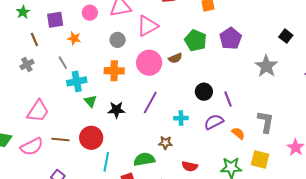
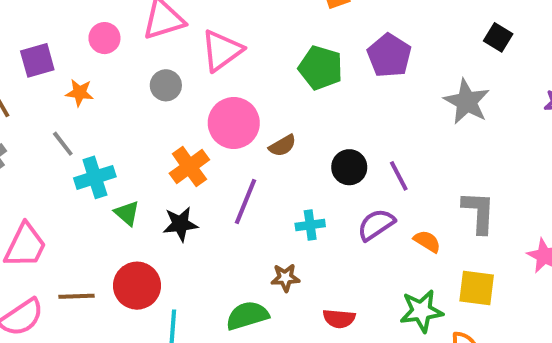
brown semicircle: (175, 58) -> (282, 146), moved
orange cross: (114, 71) -> (189, 167), moved, turned -30

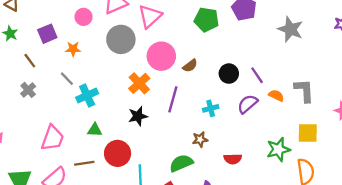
gray circle: (166, 85) -> (121, 39), size x1.6
green triangle: (127, 213) -> (95, 130), moved, turned -32
orange semicircle: (427, 241) -> (276, 96), moved

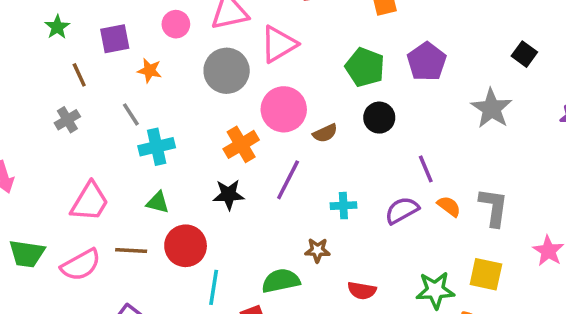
black circle: (229, 74) -> (379, 118), moved

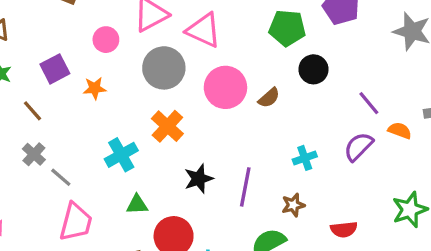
pink triangle: (279, 44) -> (204, 30), turned -48
gray line: (131, 114) -> (61, 177), moved
orange cross: (241, 144) -> (167, 126), moved
purple line: (288, 180) -> (245, 187), moved

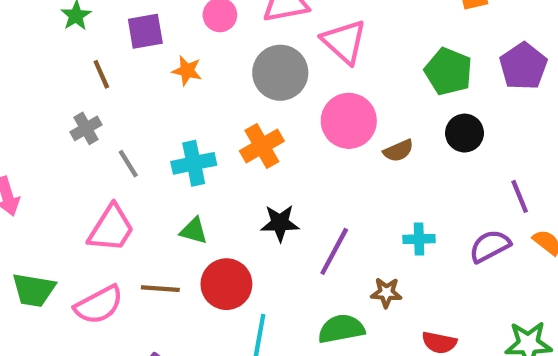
gray line: (61, 177) -> (128, 164), moved

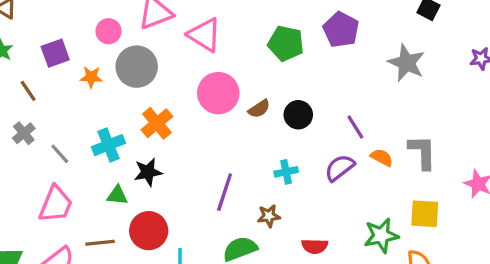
gray circle: (280, 73) -> (137, 67), moved
black circle: (465, 133) -> (298, 115), moved
black star: (280, 223) -> (148, 172), moved

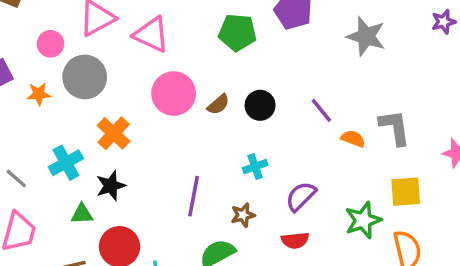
purple semicircle: (340, 168) -> (301, 196), moved

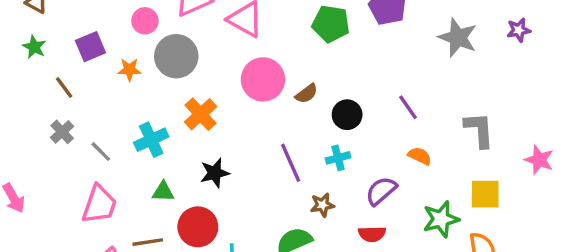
purple star: (444, 22) -> (519, 30), moved
black circle: (260, 105) -> (347, 115), moved
orange semicircle: (353, 139) -> (420, 156), moved
black star: (111, 186) -> (215, 173), moved
purple line: (194, 196) -> (291, 163), moved, turned -39

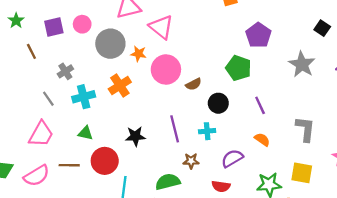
pink circle: (145, 21) -> (82, 24), moved
green pentagon: (331, 24) -> (238, 68), moved
orange star: (129, 70) -> (138, 54), moved
gray cross: (62, 132) -> (65, 71), moved
black star: (215, 173) -> (135, 136), moved

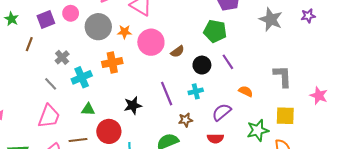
brown line: (31, 51) -> (29, 44), turned 56
orange cross: (120, 86) -> (112, 63), turned 30
purple line: (260, 105) -> (228, 62), moved

